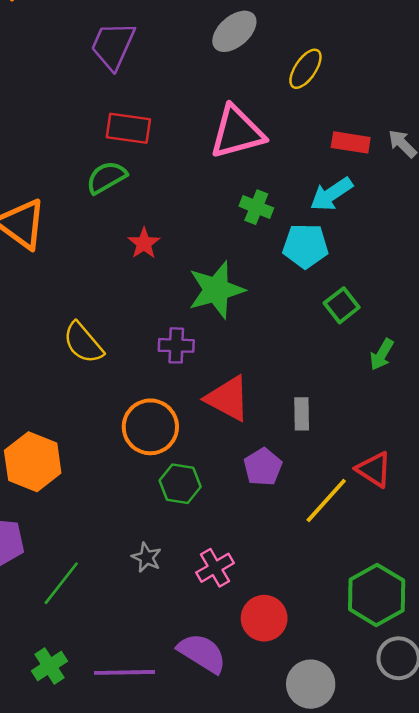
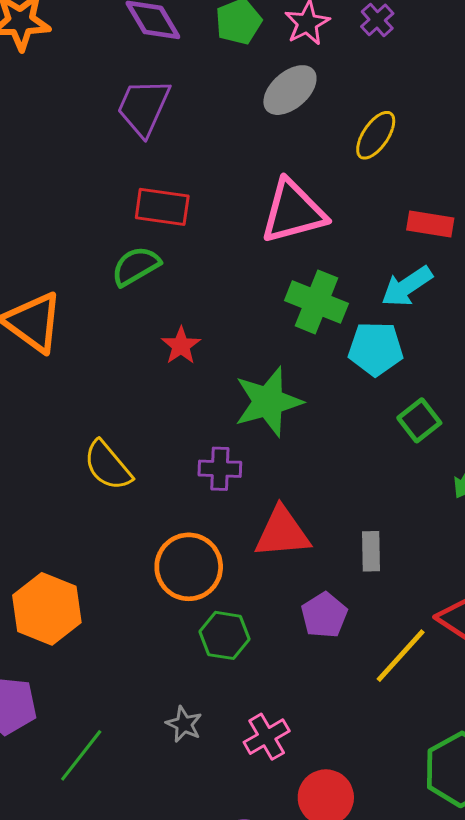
green cross: (256, 207) -> (316, 302), size x1.5
red triangle: (228, 398) -> (282, 533), turned -33

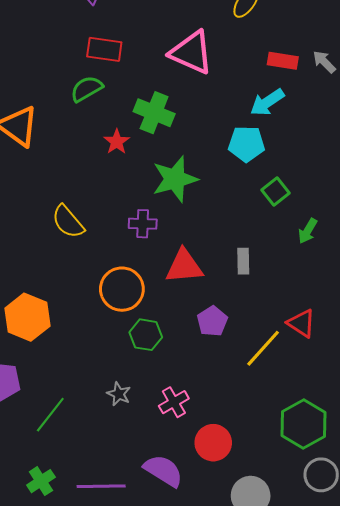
pink triangle: (293, 212) -> (191, 52), turned 39
green cross: (316, 302) -> (154, 113), moved
gray rectangle: (371, 551) -> (243, 261), moved

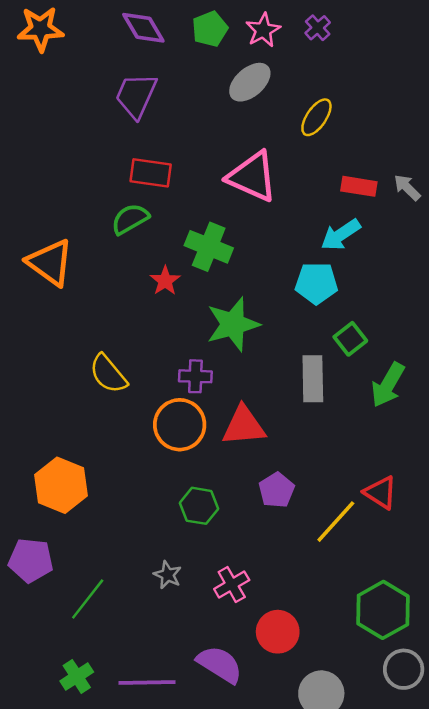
green arrow: (308, 231) -> (388, 385), size x1.5
gray rectangle: (243, 261) -> (313, 379), moved, size x1.5
orange circle: (122, 289) -> (180, 425), moved

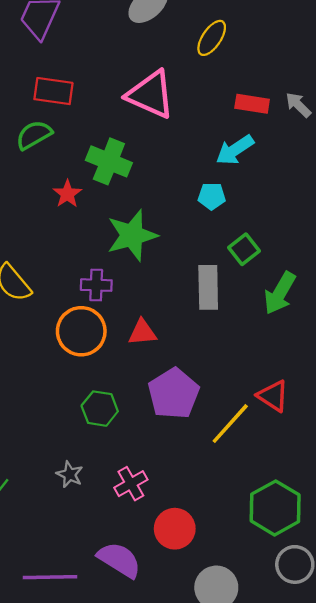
cyan pentagon: (316, 283) -> (212, 196), size x0.7
red triangle: (244, 426) -> (142, 332), size x0.7
purple pentagon: (276, 490) -> (174, 394), size x1.5

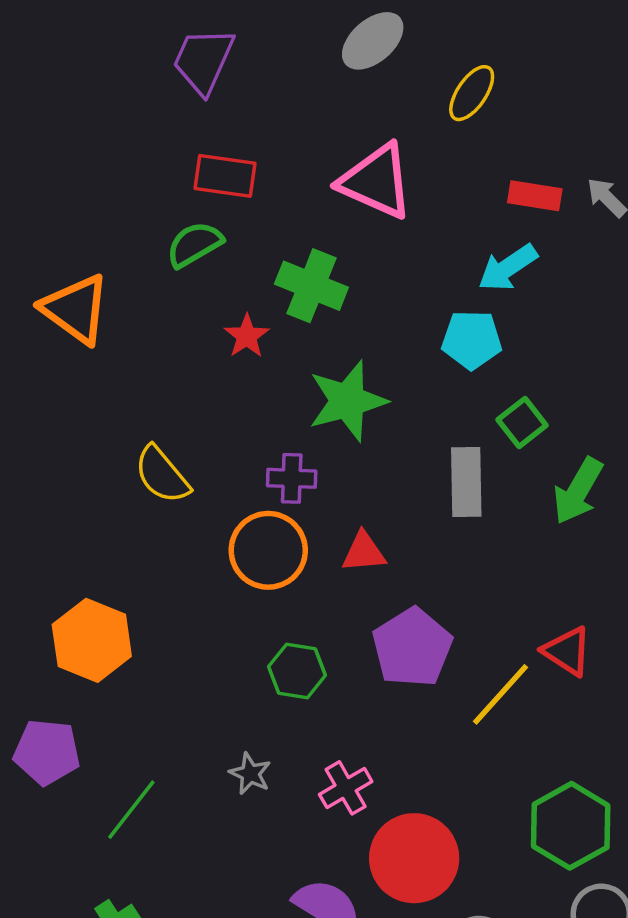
cyan pentagon: (212, 196) -> (472, 340), size x1.4
red circle: (175, 529) -> (414, 858), size x1.4

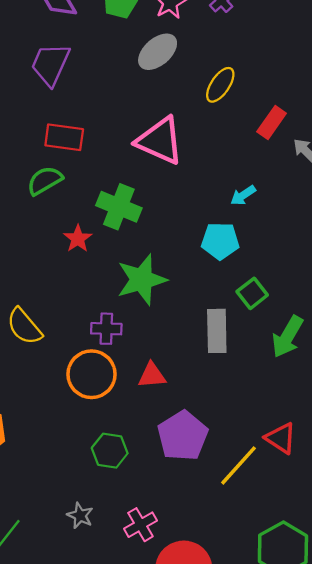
red rectangle: (535, 196) -> (272, 122), moved, turned -64
cyan arrow: (508, 268) -> (243, 195), size x0.7

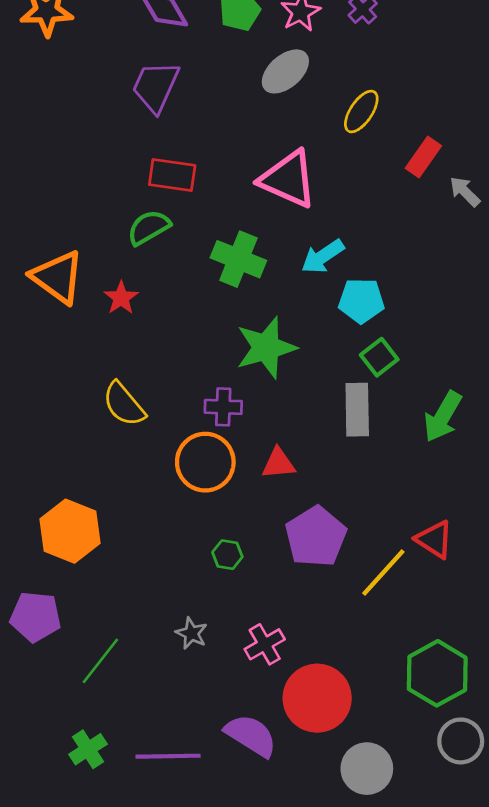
cyan arrow: (243, 195) -> (323, 256), moved, size x1.4
red star: (78, 239) -> (121, 298), moved
green square: (252, 293) -> (379, 357), moved
green hexagon: (110, 451) -> (227, 555), size x0.7

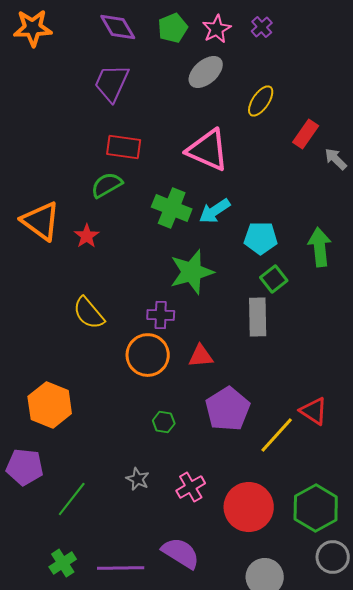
cyan arrow: (323, 256) -> (215, 211), moved
green arrow: (443, 417) -> (320, 247), moved, turned 144
red circle: (317, 698) -> (249, 507), moved

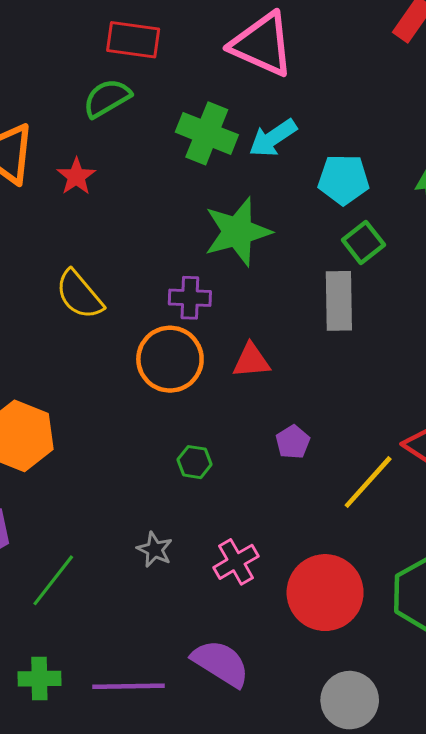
purple pentagon: (228, 409) -> (293, 442), size x0.5
green cross: (63, 563) -> (39, 679), turned 32

